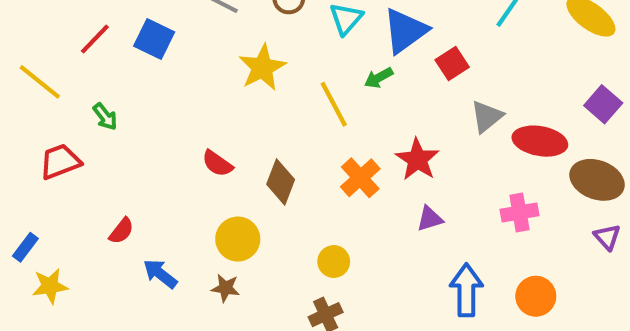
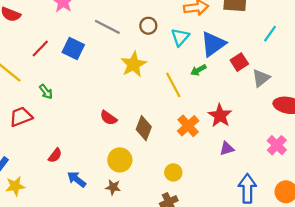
gray triangle: (487, 117) -> (261, 78), moved
pink cross: (519, 213) -> (277, 145), turned -36

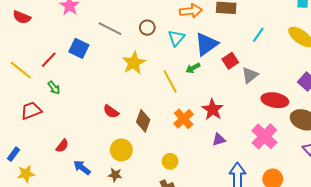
red line: (40, 48) -> (49, 60), moved
pink cross: (277, 145) -> (264, 136), size x1.4

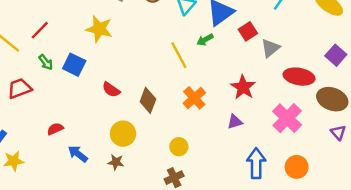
blue square: (79, 48) -> (74, 65), moved
yellow star: (134, 63) -> (99, 29), moved, turned -30
red star: (213, 109) -> (243, 87), moved
red semicircle: (62, 146) -> (55, 129), turned -152

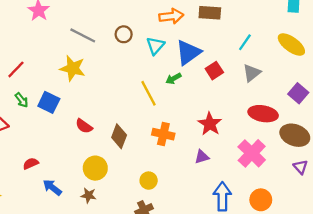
gray triangle: (270, 48) -> (252, 73), moved
orange cross: (194, 98) -> (163, 134), turned -35

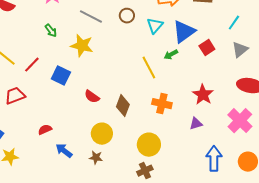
red line: (16, 69) -> (32, 65), moved
green arrow: (22, 100) -> (51, 31), moved
yellow circle: (149, 181) -> (149, 145), size x1.5

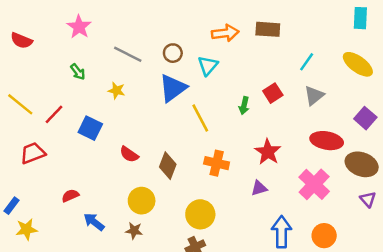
blue triangle: (184, 32) -> (173, 88), moved
yellow star: (82, 46) -> (117, 91), size x0.6
green arrow: (171, 55) -> (244, 106), moved, turned -48

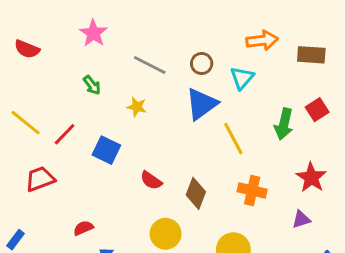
brown rectangle: (268, 29) -> (311, 55), moved
green arrow: (244, 106) -> (284, 124), size x1.5

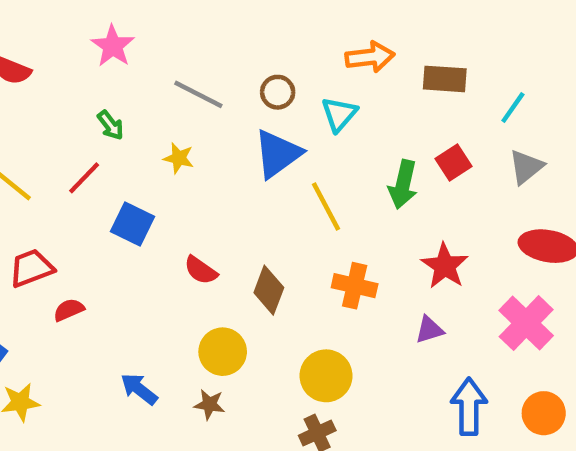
red line: (65, 134) -> (84, 178), moved
red semicircle: (83, 228) -> (69, 310), moved

